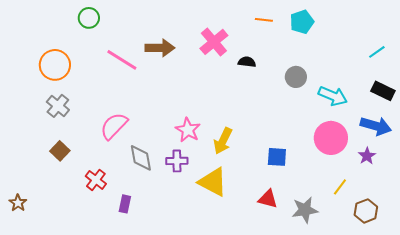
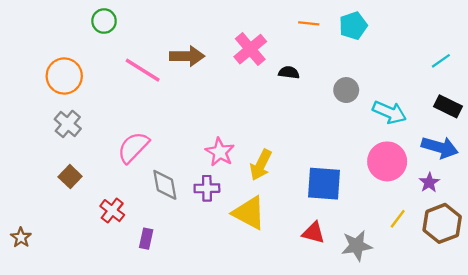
blue square: (277, 157) -> (324, 184), size x1.5
brown hexagon: (366, 211) -> (442, 223), moved, size x1.4

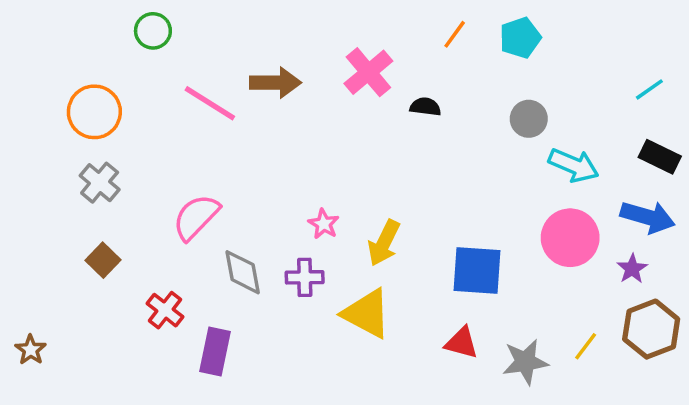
orange line: (309, 23) -> (455, 34), turned -60
gray circle: (346, 90) -> (529, 119), moved
pink star: (220, 152) -> (324, 224), size x0.7
yellow line: (398, 219) -> (586, 346), moved
purple rectangle: (146, 239) -> (215, 351), size x1.5

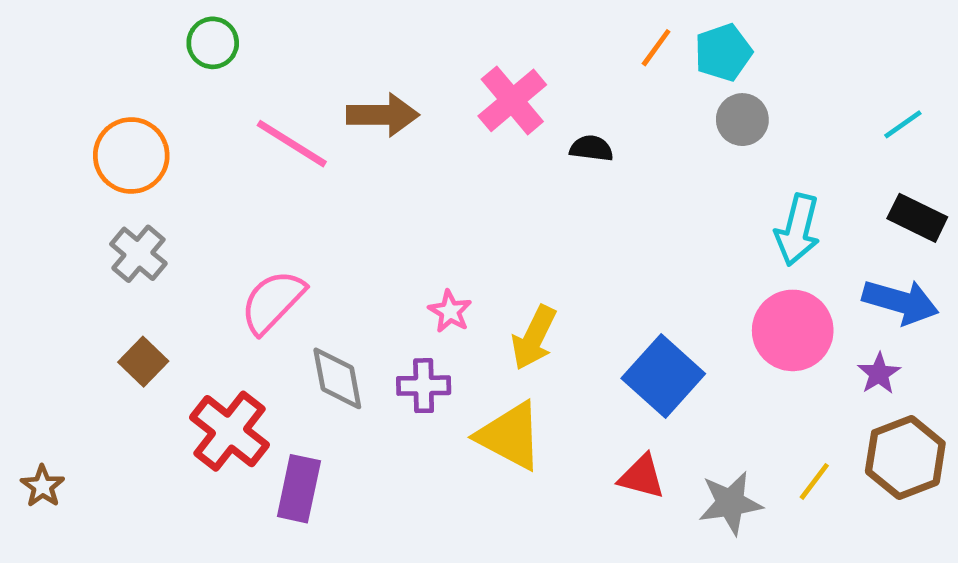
orange line: (455, 34) -> (656, 48), moved
gray circle: (529, 119) -> (742, 120), moved
cyan arrow: (574, 165) -> (797, 230), turned 81
blue square: (477, 270) -> (663, 376), turned 38
red cross: (165, 310) -> (229, 431), size x1.5

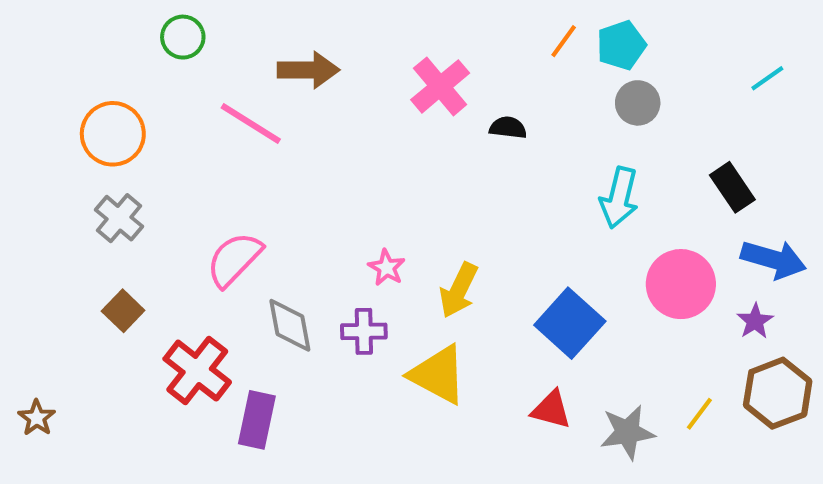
brown arrow: (383, 115) -> (308, 70), moved
cyan line: (903, 124) -> (767, 78), moved
black rectangle: (917, 218) -> (732, 187), moved, turned 30
cyan arrow: (797, 230) -> (619, 198), moved

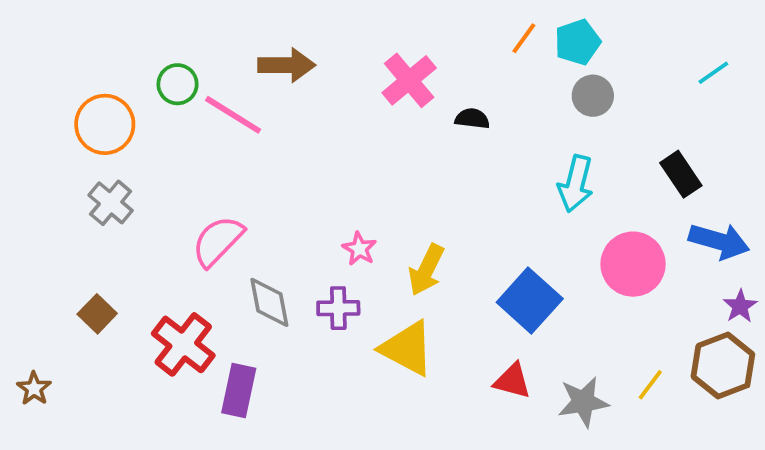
green circle: (183, 37) -> (178, 84), moved
brown square: (123, 311) -> (97, 314), moved
purple star: (755, 321) -> (740, 306), moved

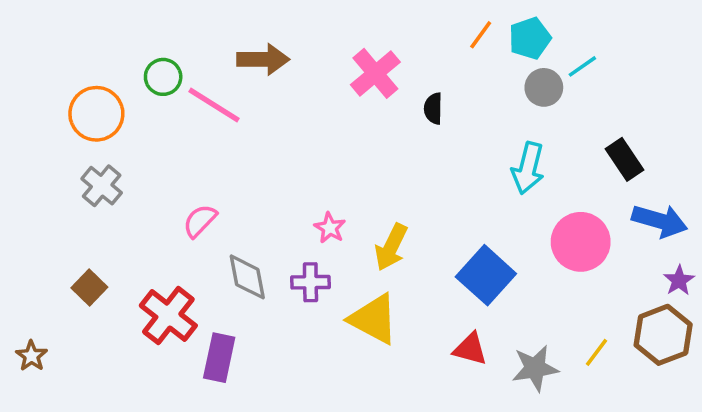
cyan line: (713, 73) -> (582, 66), moved
black semicircle: (472, 119) -> (433, 108), turned -96
pink semicircle: (218, 241) -> (200, 221), size x0.7

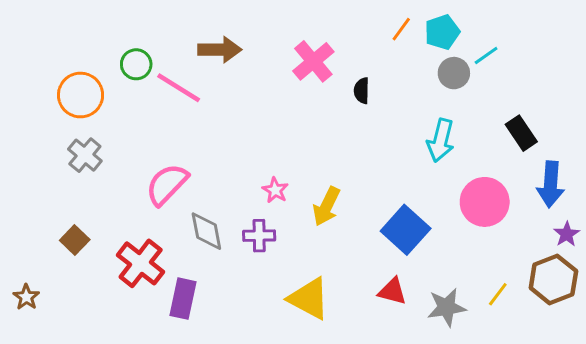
pink semicircle: (200, 221) -> (167, 184), size x1.5
blue arrow: (660, 221) -> (551, 184), turned 78
yellow triangle: (374, 319) -> (309, 299), moved

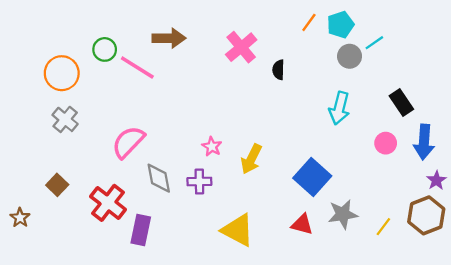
pink circle: (485, 202) -> (386, 143), moved, size x0.6
brown star: (26, 297) -> (20, 218), moved
gray star: (447, 307) -> (343, 214), moved

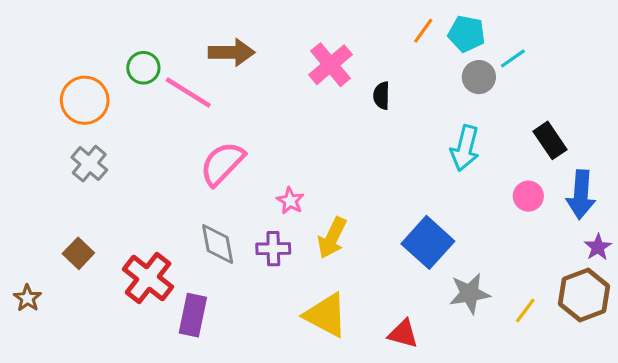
cyan pentagon: (340, 25) -> (467, 34), turned 30
pink semicircle: (128, 142) -> (222, 164), moved
yellow arrow: (251, 159) -> (332, 238), moved
red triangle: (302, 224) -> (403, 334), moved

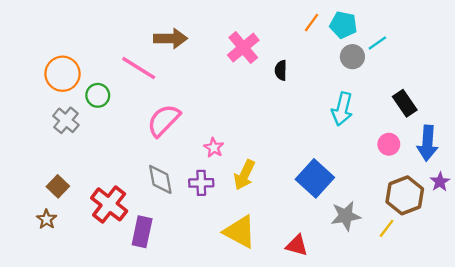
green circle: (143, 68) -> (98, 95), moved
brown hexagon: (584, 295) -> (405, 195), moved
brown star: (27, 298) -> (47, 219), moved

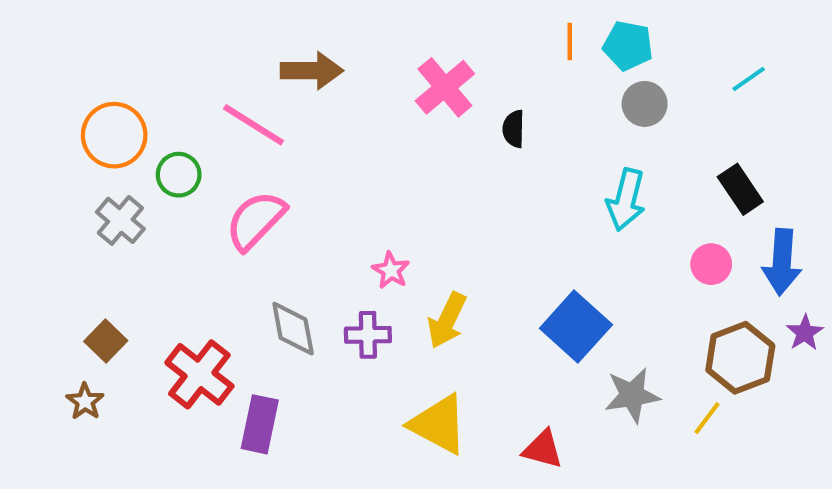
orange line: (312, 23) -> (570, 42), turned -36
cyan line: (377, 43) -> (749, 79), moved
pink semicircle: (164, 120) -> (256, 220), moved

